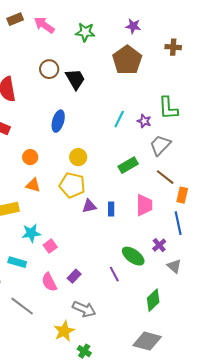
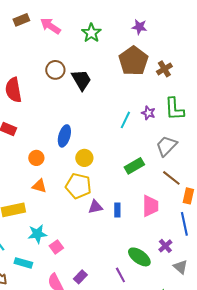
green star: (85, 32) -> (91, 33), turned 30
brown cross: (173, 47) -> (164, 69), moved, turned -35
blue ellipse: (58, 121) -> (64, 136), moved
purple star: (144, 121) -> (148, 113), moved

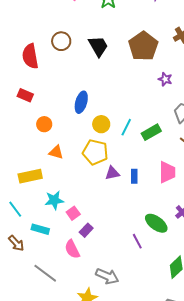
brown pentagon: (133, 61) -> (143, 46), moved
brown circle: (55, 70) -> (61, 41), moved
cyan line: (125, 120) -> (126, 127), moved
orange circle: (36, 158) -> (44, 124), moved
purple rectangle: (80, 277) -> (86, 230), moved

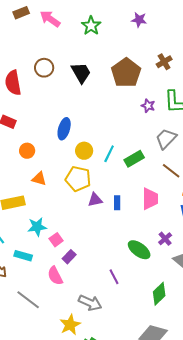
purple line: (137, 241) -> (114, 277), moved

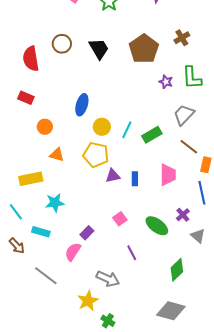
pink square: (56, 240) -> (120, 219), moved
pink semicircle: (55, 276) -> (73, 252), turned 60

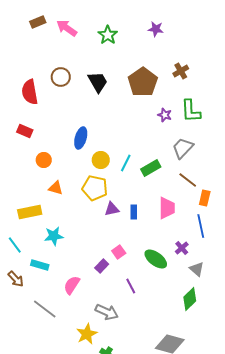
purple rectangle: (87, 233) -> (102, 266), moved
green diamond: (177, 270) -> (190, 299), moved

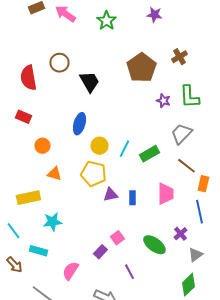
black trapezoid: (98, 82) -> (89, 82), moved
gray triangle: (197, 269) -> (195, 255), turned 42

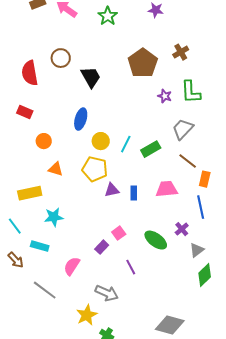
pink trapezoid: (165, 194) -> (167, 189), turned -95
green diamond: (188, 285) -> (205, 275), moved

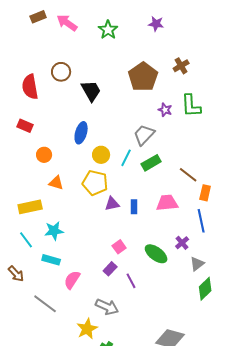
gray trapezoid: (183, 129) -> (144, 135), moved
cyan line: (15, 226) -> (26, 240), moved
cyan rectangle: (40, 246) -> (51, 260), moved
purple rectangle: (102, 247) -> (110, 269), moved

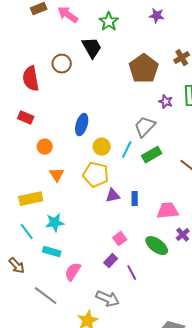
black trapezoid: (91, 91) -> (92, 48), moved
orange triangle: (56, 183) -> (57, 175), turned 42
pink trapezoid: (167, 203) -> (168, 211), moved

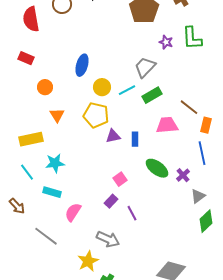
cyan line: (127, 150) -> (127, 90), turned 36
pink trapezoid: (168, 211) -> (167, 125), moved
green ellipse: (157, 246) -> (157, 168), moved

